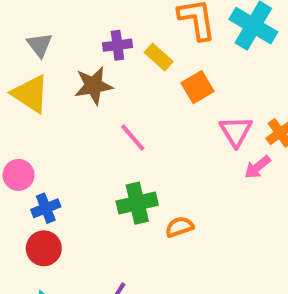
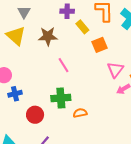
purple cross: (117, 45) -> (67, 11), moved
red circle: (44, 248) -> (35, 115), moved

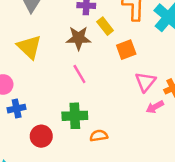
yellow triangle: (16, 36) -> (29, 47), moved
brown star: (48, 36) -> (79, 38), moved

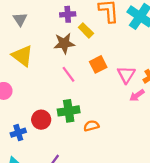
orange square: (126, 50) -> (98, 64), moved
blue cross: (17, 109) -> (18, 133), moved
red circle: (41, 136) -> (41, 120), moved

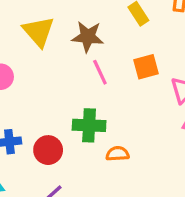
brown star: (64, 43) -> (88, 37), moved
red circle: (41, 120) -> (48, 150), moved

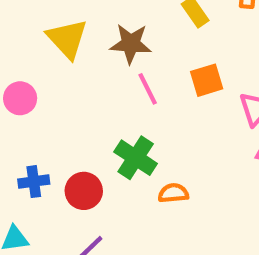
green cross: (89, 125) -> (136, 158), turned 32

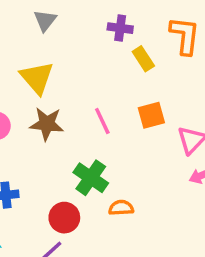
brown star: (131, 44) -> (47, 124), moved
red circle: (84, 191) -> (64, 218), moved

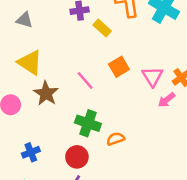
gray triangle: (45, 20) -> (24, 20), turned -36
brown star: (47, 124) -> (46, 93), turned -30

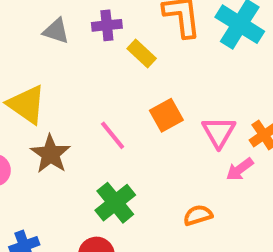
gray triangle: (24, 20) -> (56, 31), moved
green cross: (88, 123) -> (115, 203), turned 30
orange semicircle: (116, 139) -> (198, 215), moved

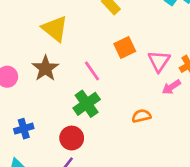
yellow triangle: (27, 105) -> (55, 29), moved
pink line: (113, 135) -> (92, 71), moved

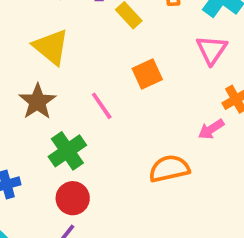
pink triangle: (159, 61) -> (212, 50), moved
green cross: (87, 104) -> (67, 151), moved
orange semicircle: (141, 116) -> (169, 169), size x1.5

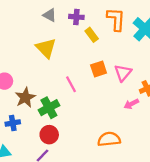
pink triangle: (212, 50) -> (123, 73), moved
brown star: (37, 102) -> (25, 97), moved
orange semicircle: (169, 169) -> (109, 139), moved

